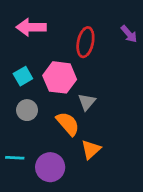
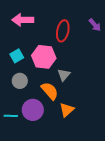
purple circle: (50, 167) -> (33, 110), moved

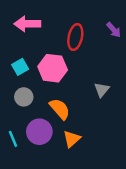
gray triangle: (64, 75) -> (102, 90), moved
orange triangle: (67, 110) -> (72, 139), moved
cyan line: (11, 116) -> (13, 139), turned 64

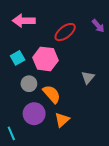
red ellipse: (75, 37) -> (65, 32), turned 40
gray circle: (24, 97) -> (29, 84), moved
cyan line: (13, 139) -> (11, 133), moved

